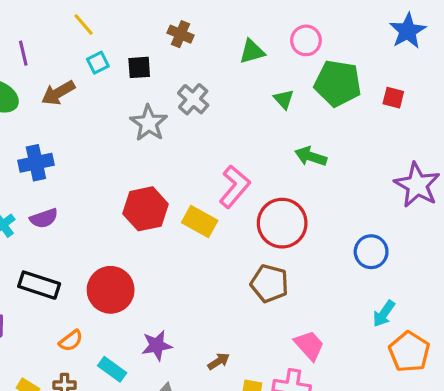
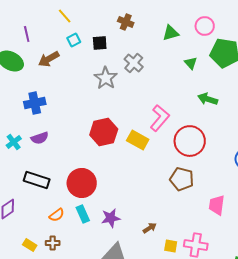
pink trapezoid: (309, 345) -> (217, 205), moved, turned -130
cyan rectangle: (112, 369) -> (83, 214), moved, turned 30

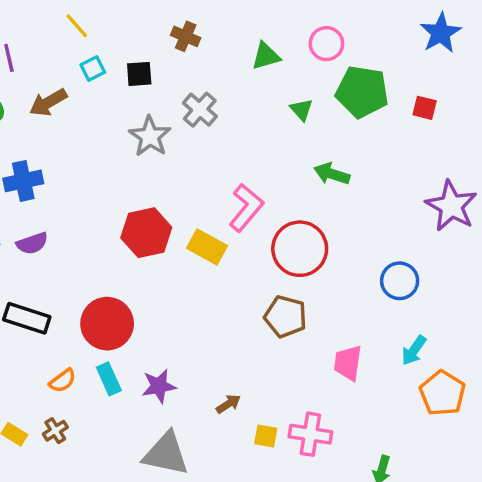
brown cross: (53, 243) -> (55, 431), turned -32

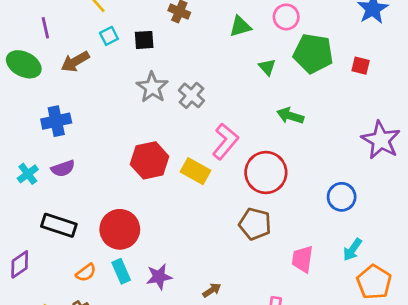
gray cross: (200, 110) -> (191, 95), moved

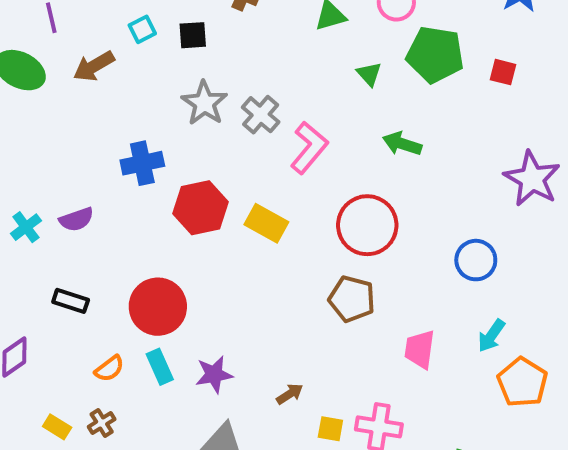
blue cross: (56, 121) -> (142, 163), moved
pink L-shape: (225, 141) -> (309, 148), moved
black rectangle: (59, 225) -> (71, 301), size x0.7

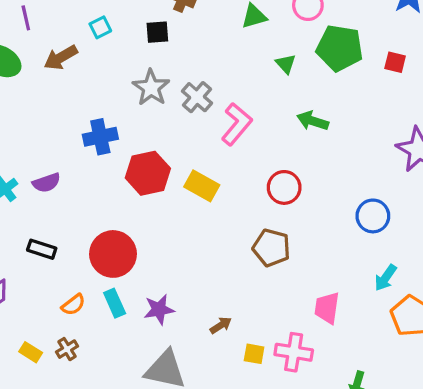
black square: (193, 35) -> (157, 32), moved
red circle: (367, 225) -> (284, 187), size x0.7
pink trapezoid: (420, 349) -> (327, 308), moved

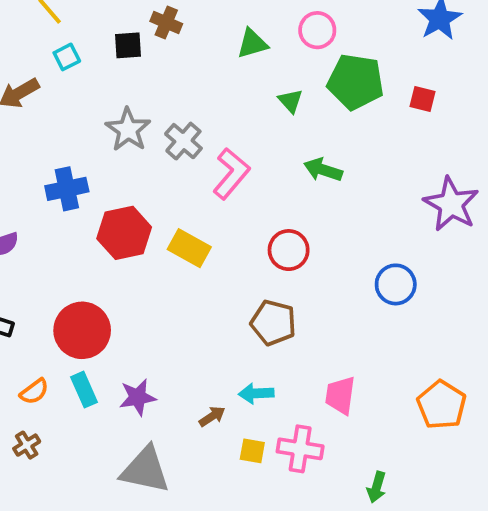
black square: (157, 32) -> (128, 45), moved
cyan arrow: (386, 278) -> (256, 393), moved, turned 52

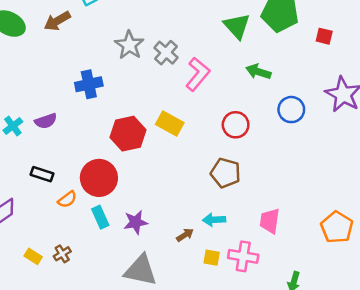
red square: (422, 99) -> (324, 36), moved
green triangle: (291, 101) -> (237, 26), size x1.6
red hexagon: (124, 233) -> (128, 134), moved
blue circle: (396, 284) -> (291, 110), moved
orange semicircle: (34, 392) -> (67, 199), moved

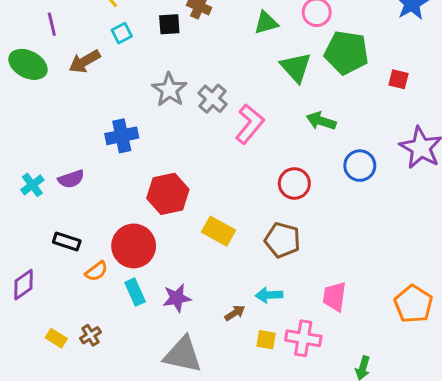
yellow rectangle: (170, 123) -> (218, 231), moved

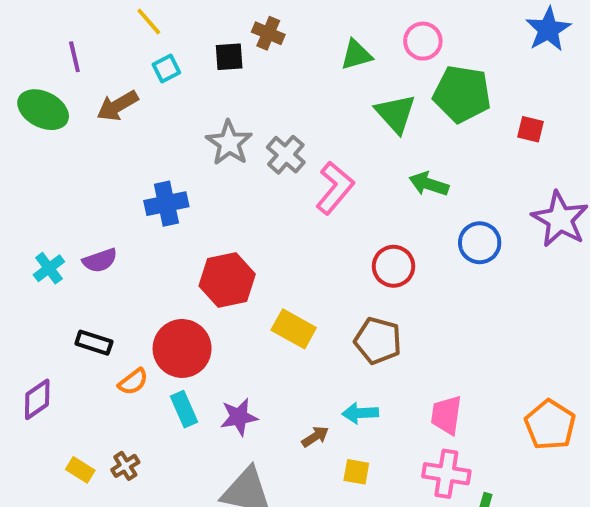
pink cross: (303, 338) -> (446, 474), moved

